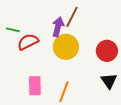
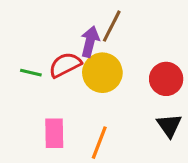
green line: (13, 30) -> (31, 73), moved
red semicircle: (28, 42) -> (65, 65), moved

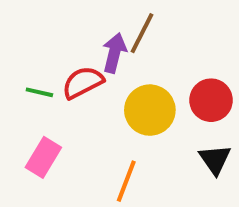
yellow circle: (102, 73) -> (150, 110), moved
pink rectangle: (54, 133) -> (43, 157), moved, turned 32

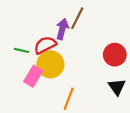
yellow circle: (150, 110) -> (50, 64), moved
pink rectangle: (43, 157) -> (33, 76), moved

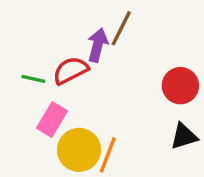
yellow circle: (50, 64) -> (79, 150), moved
black triangle: (117, 87) -> (184, 136), turned 48

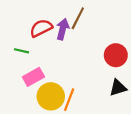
red semicircle: (71, 70) -> (41, 28), moved
pink rectangle: (52, 119) -> (33, 77), turned 30

